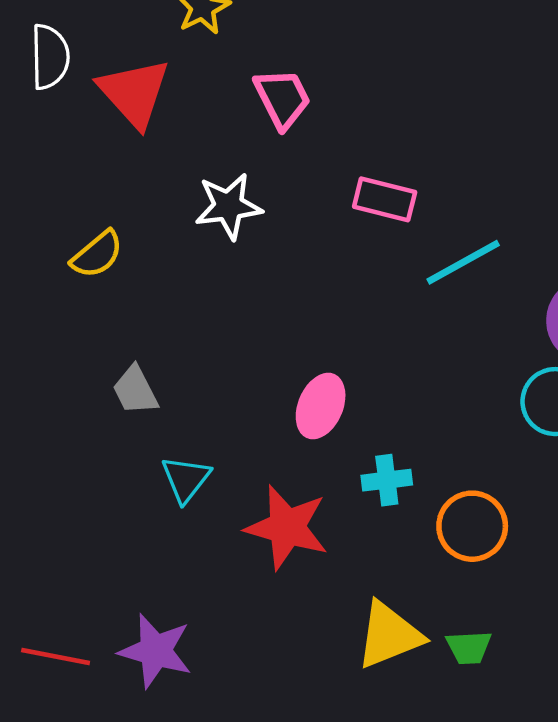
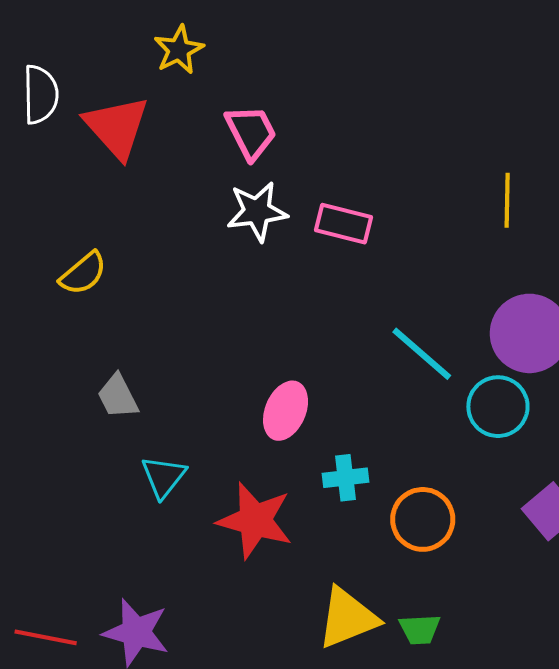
white star: (228, 206) -> (257, 211), moved
cyan line: (463, 262) -> (422, 354), moved, turned 70

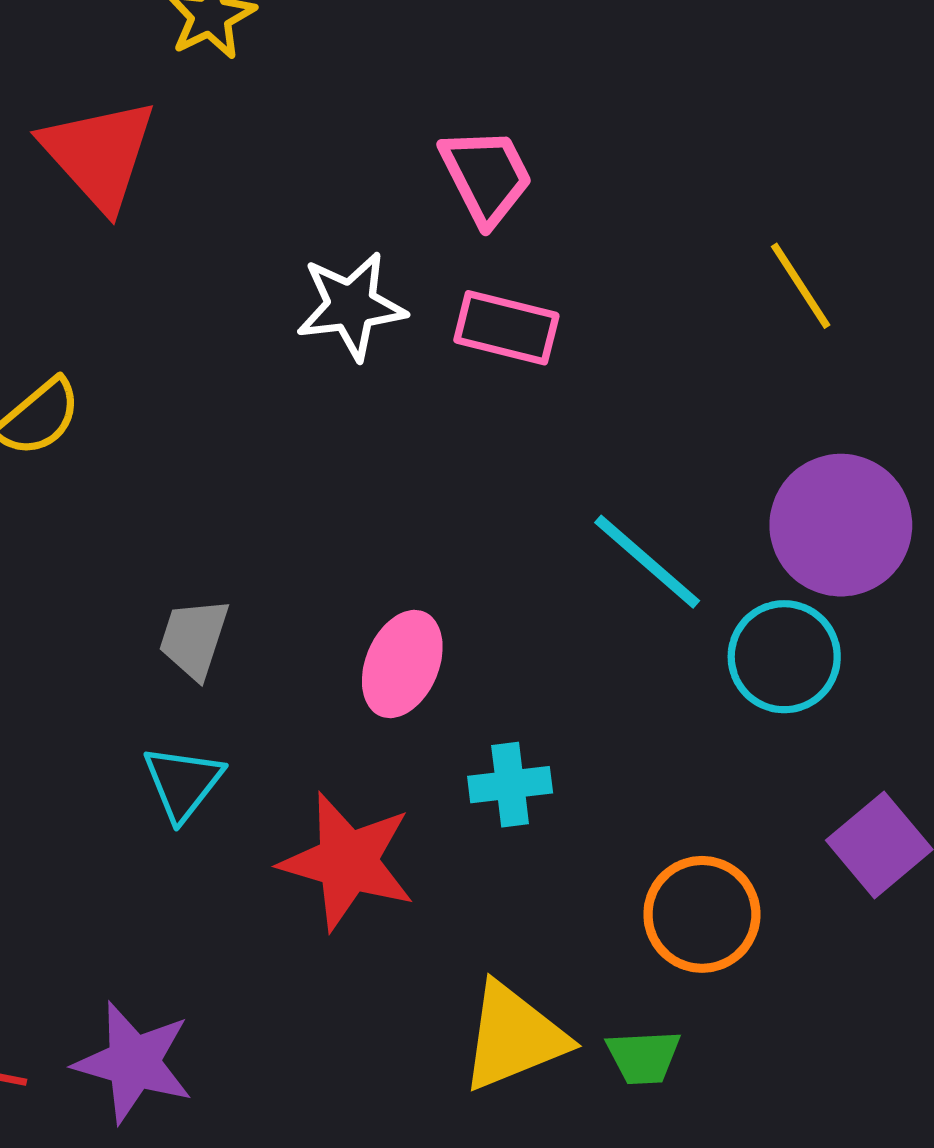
pink trapezoid: (251, 132) -> (486, 176), moved
yellow line: (507, 200) -> (801, 286), turned -34
gray trapezoid: (118, 396) -> (194, 638), moved, turned 45
orange circle: (423, 519) -> (702, 914), moved

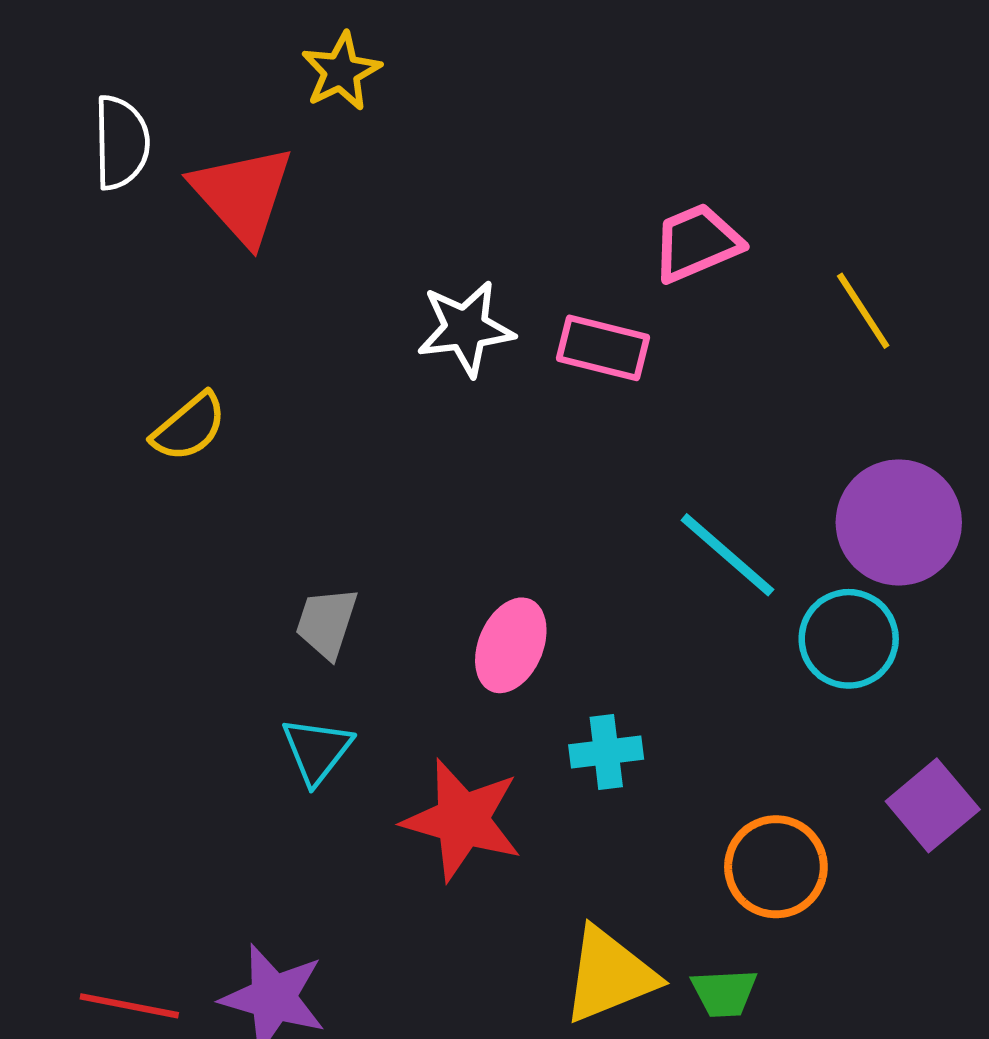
pink trapezoid: (486, 176) -> (697, 243), moved, turned -86

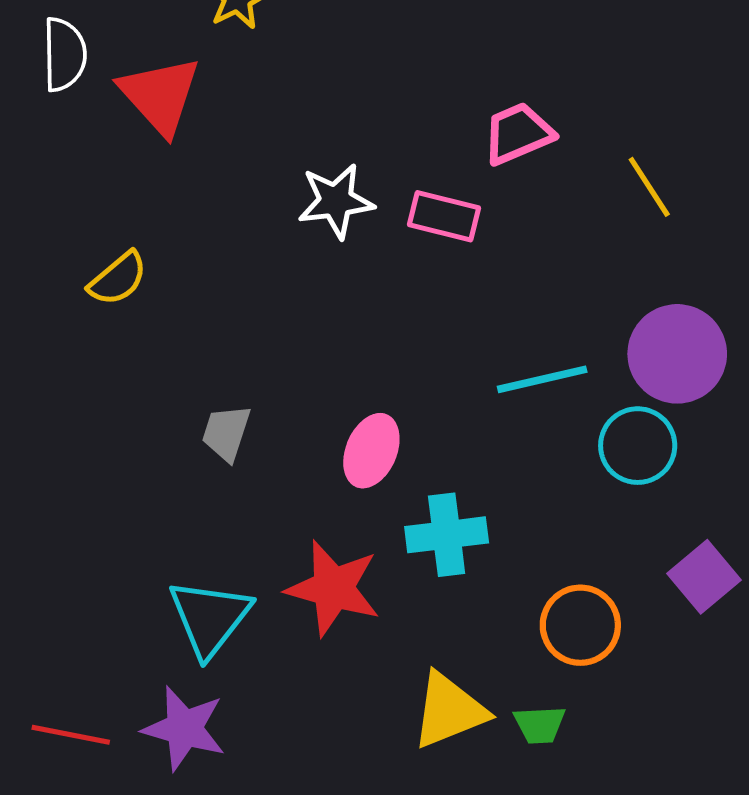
cyan line: (727, 555) -> (542, 379), turned -54
cyan triangle: (317, 750) -> (210, 618), moved, size x1.5
cyan cross: (606, 752) -> (447, 535), size x1.4

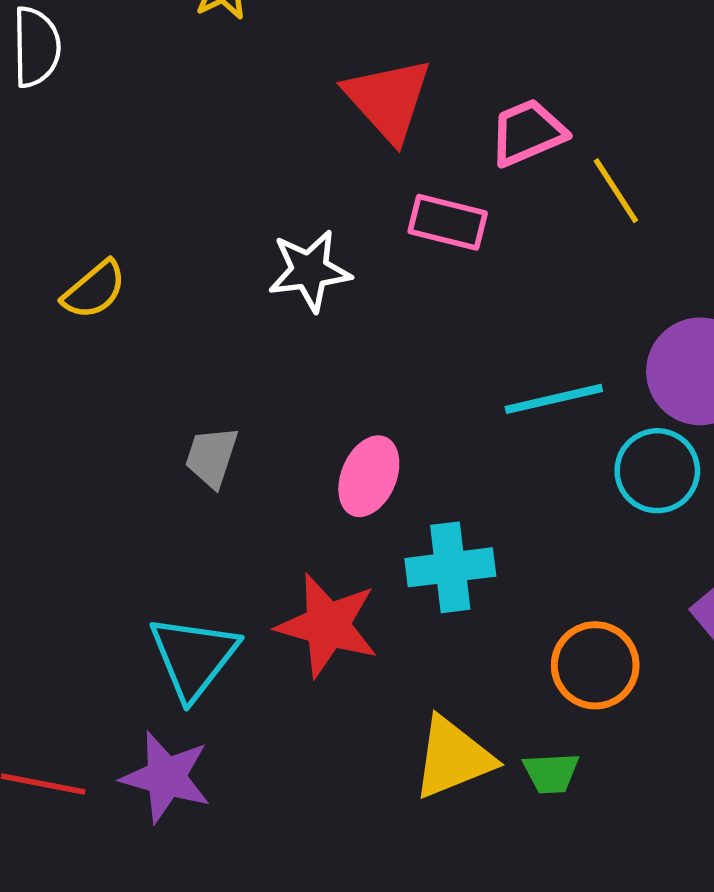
red triangle: (160, 95) -> (388, 99), moved
yellow line: (649, 187) -> (616, 191), moved
white star: (336, 201) -> (309, 271), moved

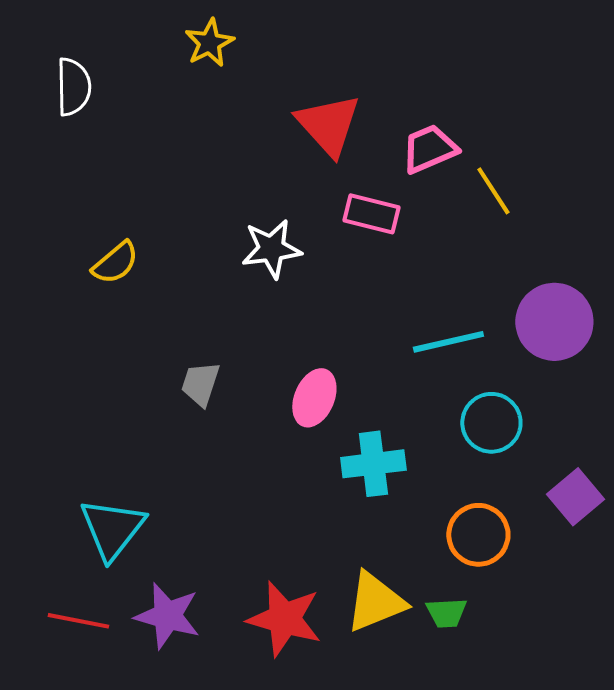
cyan circle: (657, 471) -> (491, 423), moved
red star: (327, 625) -> (284, 619), moved
cyan triangle: (194, 657) -> (112, 529), moved

